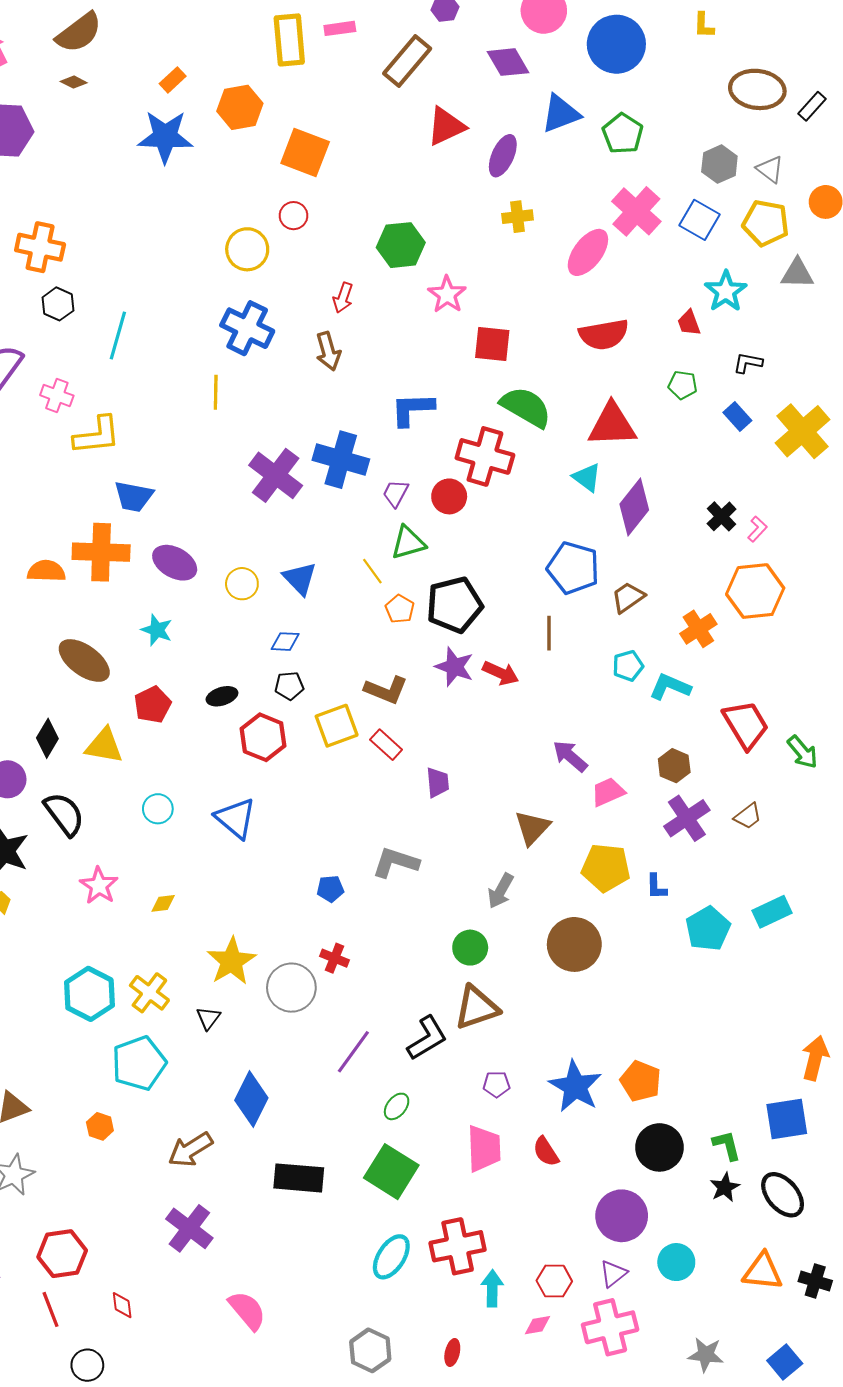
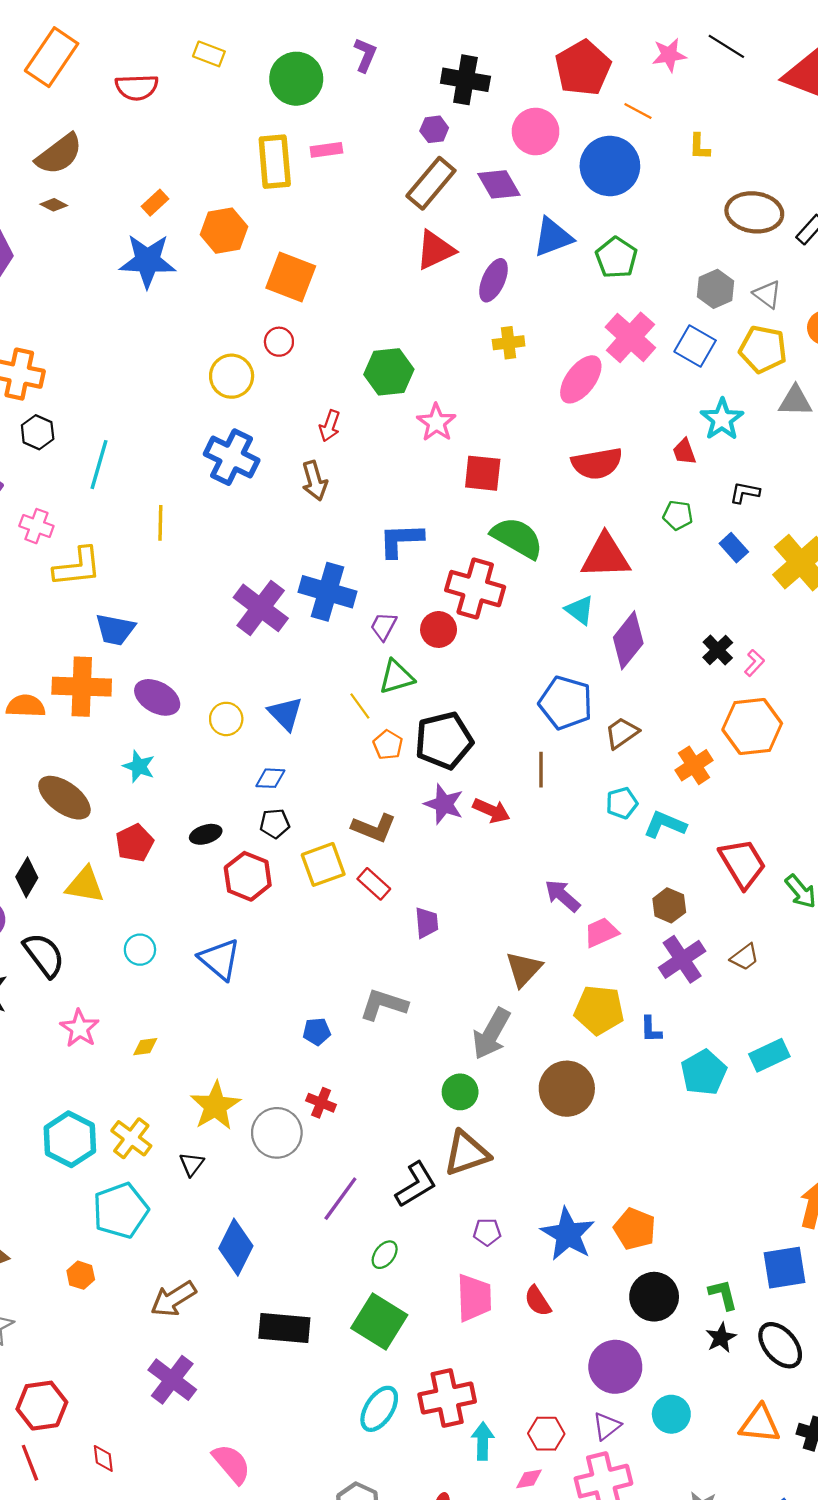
brown rectangle: (407, 61) -> (431, 183), moved
yellow line: (216, 392) -> (160, 523), moved
gray arrow: (501, 891) -> (491, 1034), size x1.4

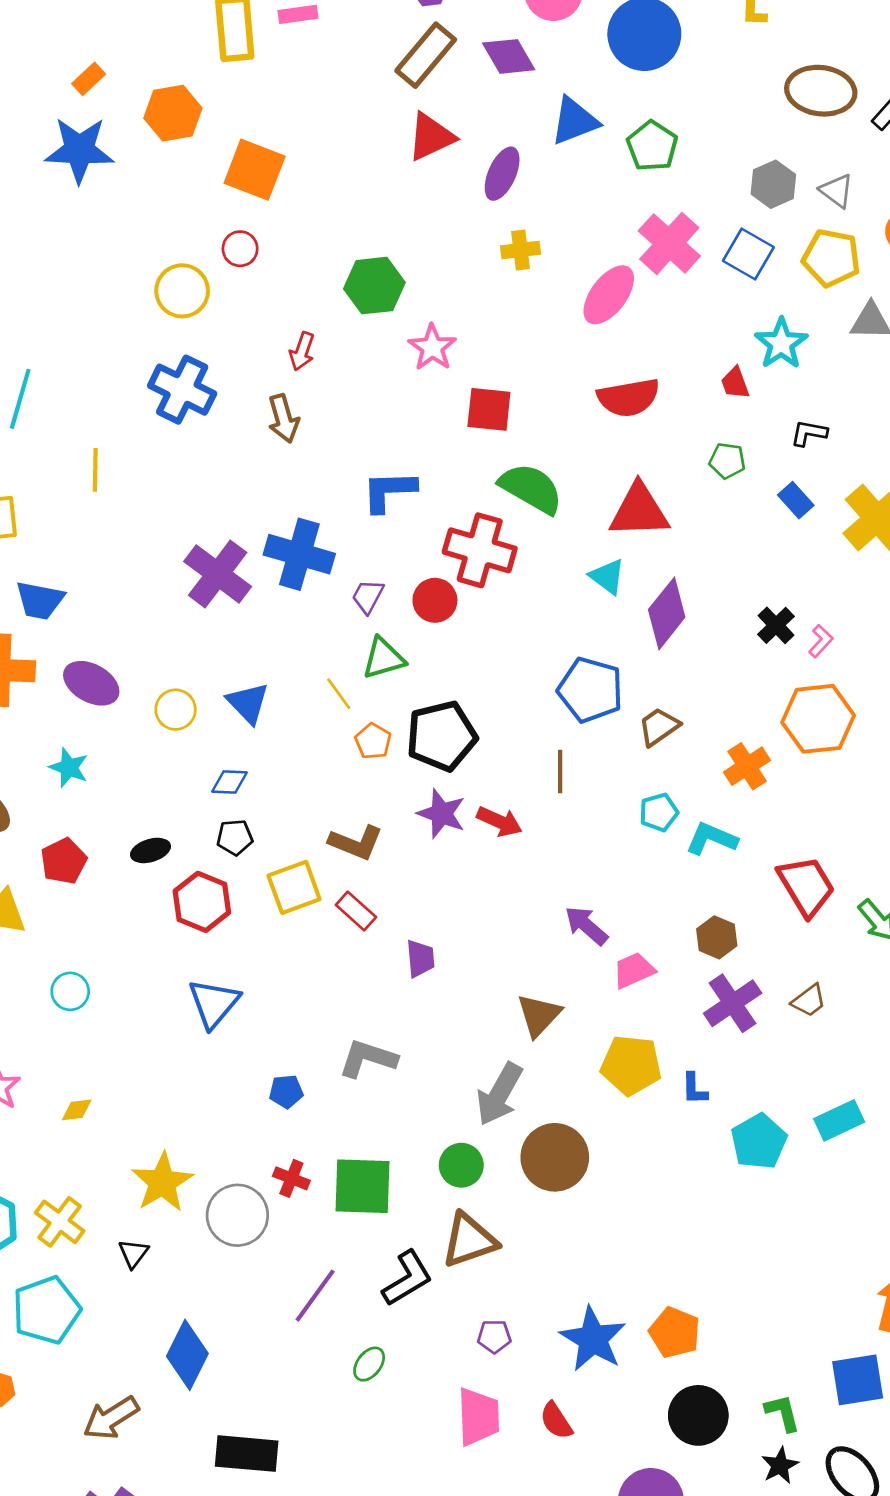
blue triangle: (220, 959) -> (214, 1003), moved, turned 30
brown circle: (567, 1089) -> (555, 1157), moved
green square: (379, 1322) -> (363, 1186), moved, turned -30

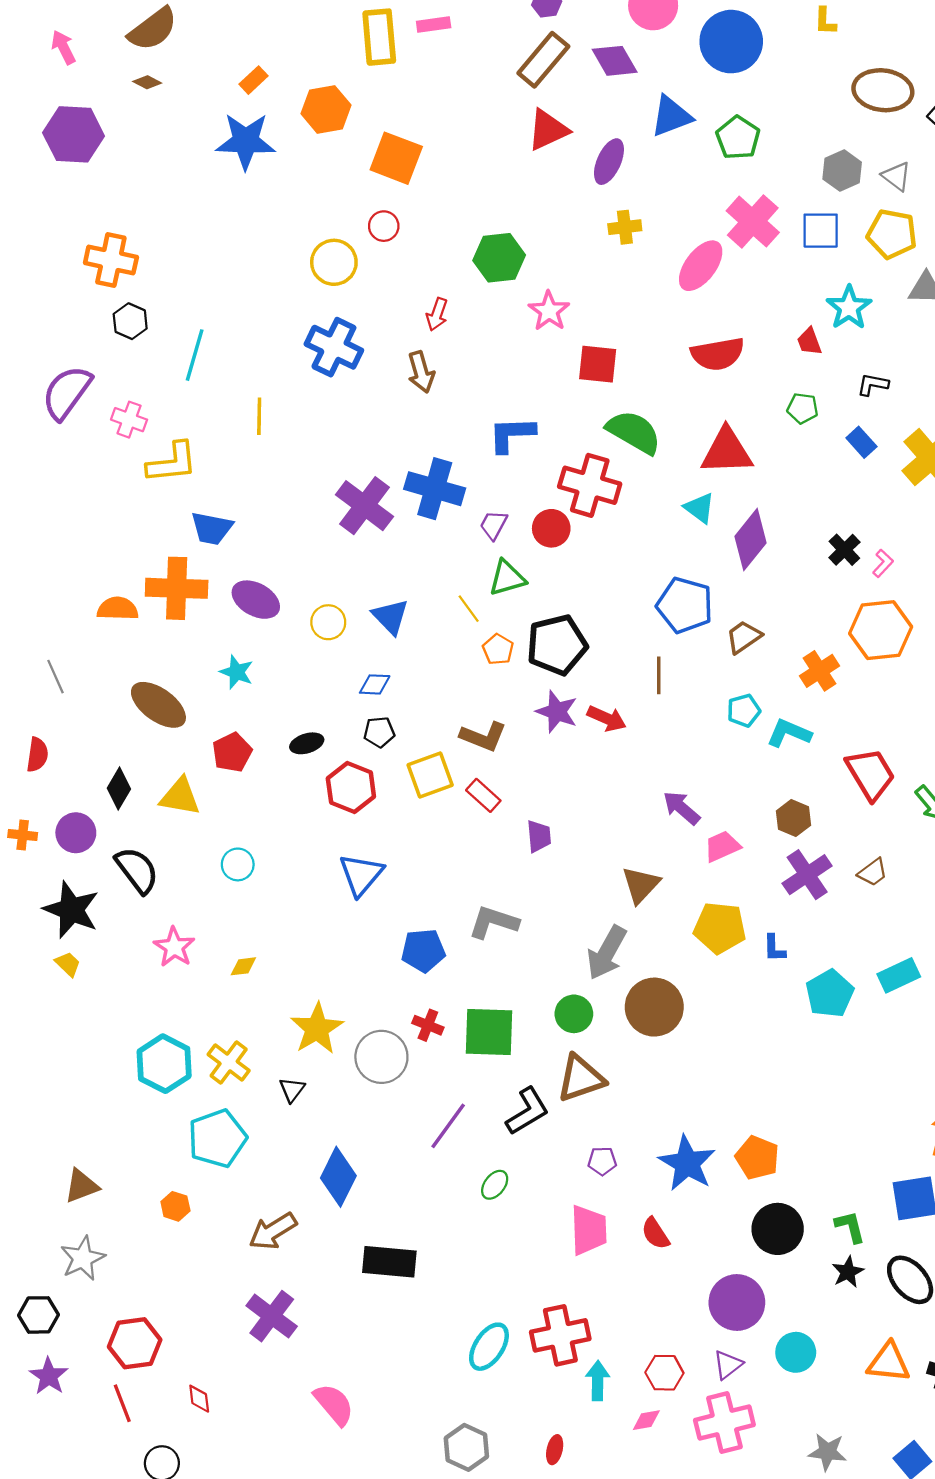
blue square: (748, 254) -> (821, 231), turned -30
blue pentagon: (286, 1091) -> (423, 950), size x1.5

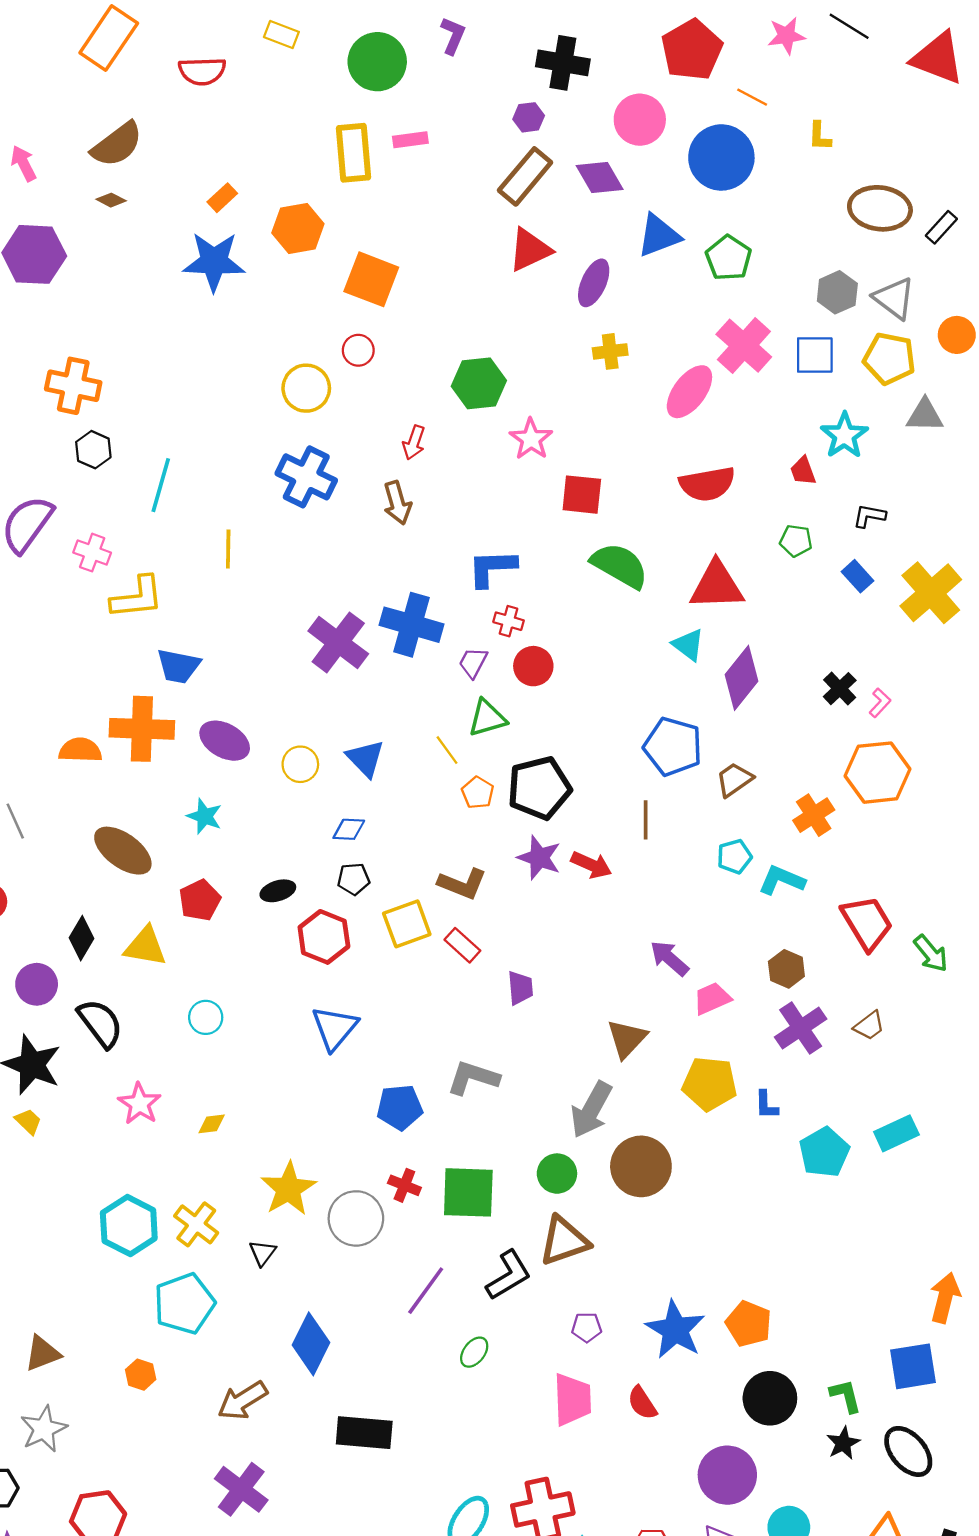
gray triangle: (896, 176) -> (894, 298), size x1.4
red cross: (590, 485) -> (508, 621), moved, size x0.5

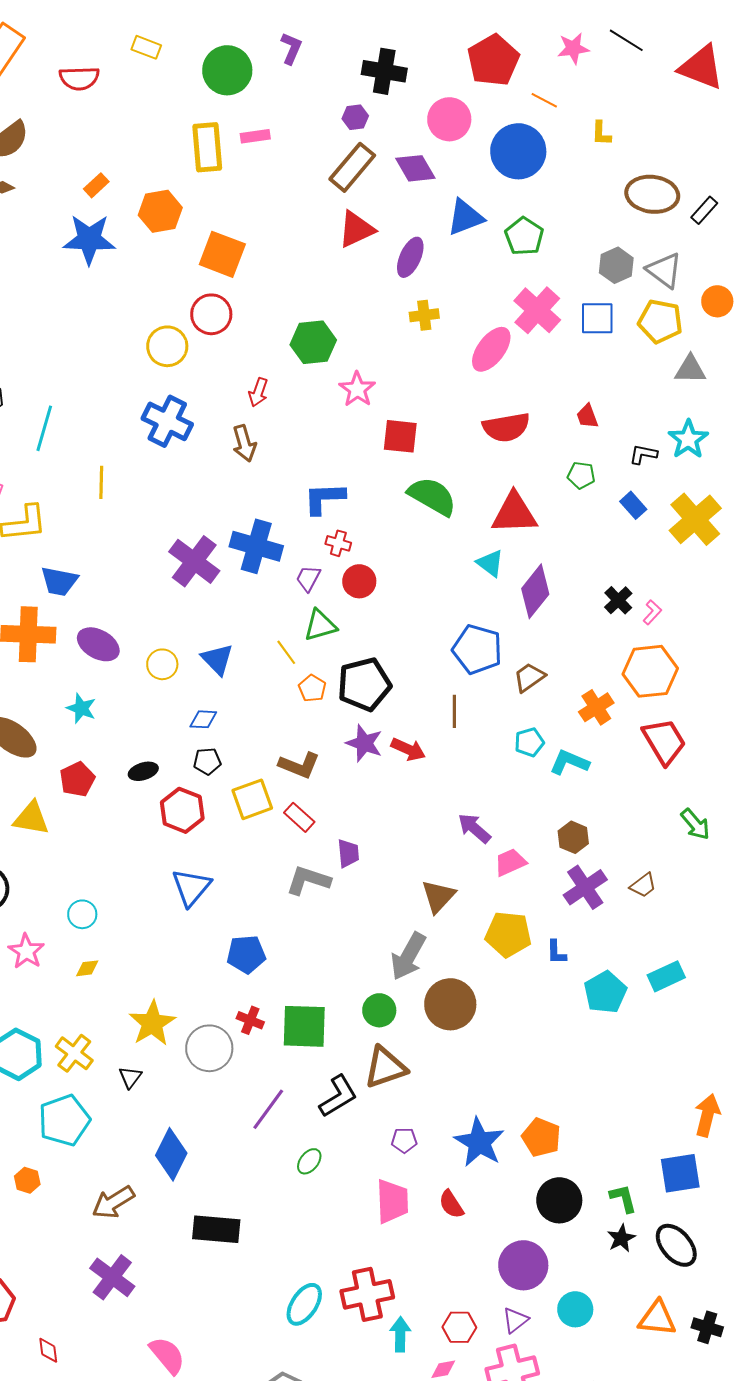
red circle: (358, 350) -> (211, 314), size x1.5
cyan star: (844, 435) -> (688, 439), moved
red trapezoid: (867, 923) -> (664, 741), moved
cyan circle: (206, 1017) -> (82, 914), moved
gray L-shape: (473, 1078) -> (308, 880), moved

